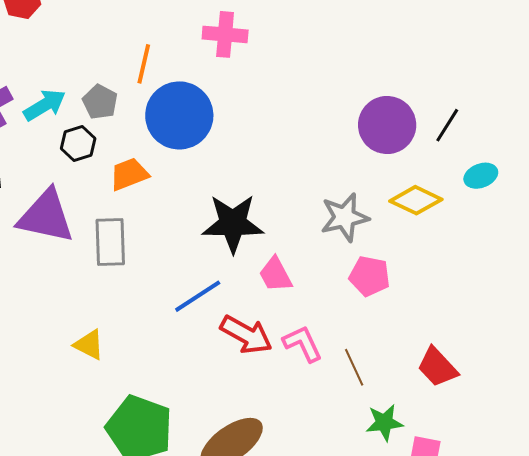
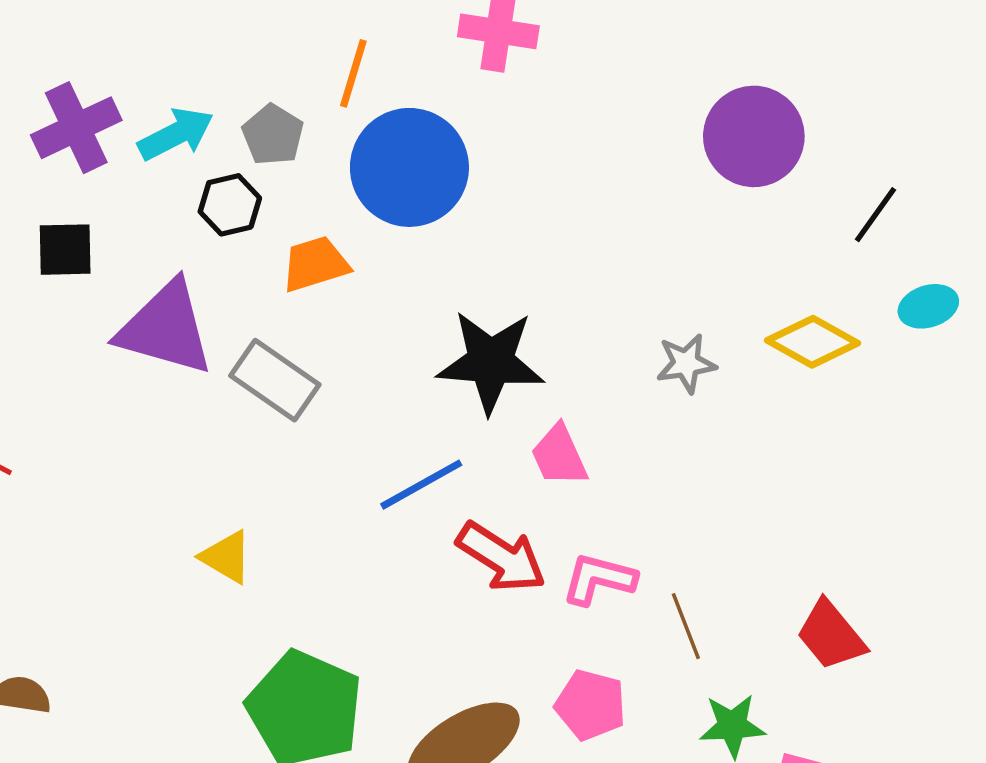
purple circle: (387, 125) -> (754, 136), moved
gray star: (345, 217) -> (686, 363), size x0.7
gray rectangle: (110, 242) -> (275, 380), turned -57
pink pentagon: (370, 276) -> (591, 705), moved
pink L-shape: (303, 344) -> (599, 579), turned -54

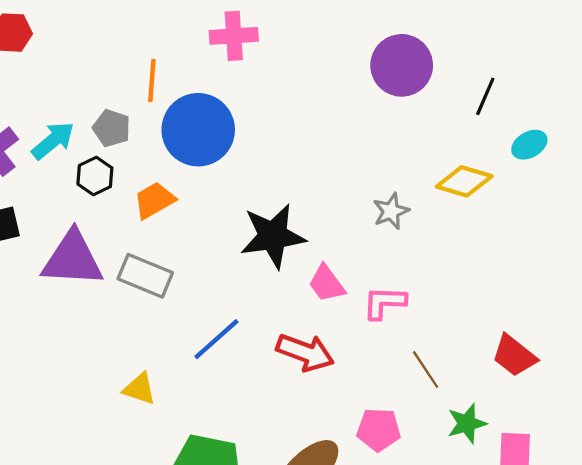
blue line: (421, 485) -> (216, 339), moved
pink L-shape: (599, 579) -> (384, 303), moved

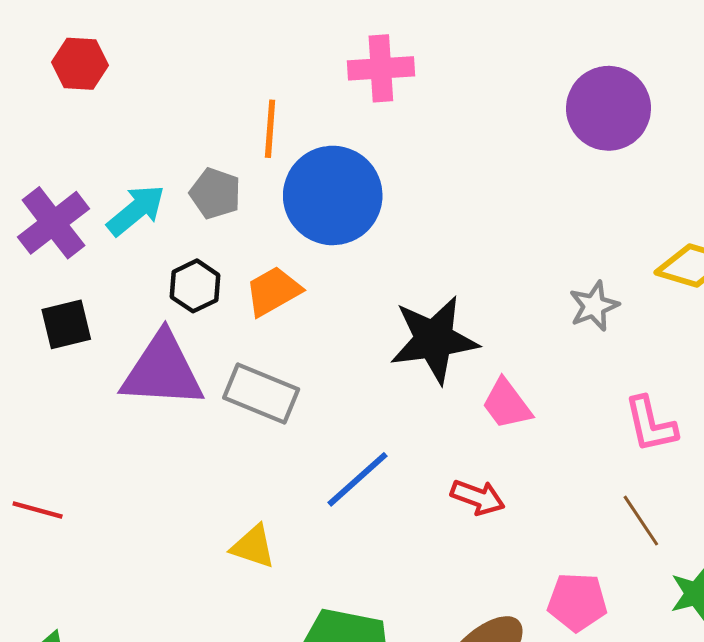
black hexagon: (95, 176) -> (195, 286), moved
pink L-shape: (384, 303) -> (651, 424), moved, turned -105
red arrow: (305, 352) -> (478, 497), size x0.7

